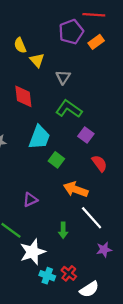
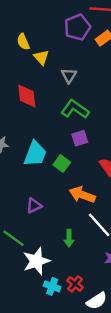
purple square: (86, 135) -> (80, 138), moved, turned 35
cyan trapezoid: (39, 137) -> (35, 154), moved

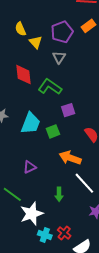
purple pentagon: (77, 27) -> (62, 32), moved
green L-shape: (75, 109) -> (50, 87), moved
green square: (62, 163) -> (53, 131), turned 32

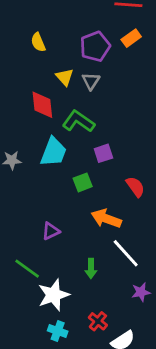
yellow triangle: (36, 42) -> (65, 77), moved
cyan trapezoid: (31, 123) -> (53, 152), moved
cyan cross: (45, 235) -> (58, 331), moved

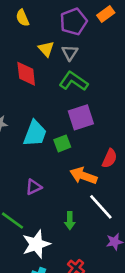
green L-shape: (78, 121) -> (73, 81), moved
cyan trapezoid: (53, 152) -> (35, 133), moved
purple square: (103, 153) -> (81, 117), size x1.5
red semicircle: (135, 187) -> (110, 158), moved, turned 60

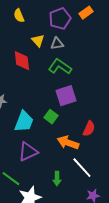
gray triangle: (70, 53) -> (57, 44), turned 48
cyan trapezoid: (35, 133) -> (24, 122), moved
green square: (62, 143) -> (51, 117), turned -32
purple triangle: (34, 187) -> (28, 152), size x1.5

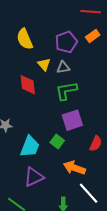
yellow semicircle: (19, 16) -> (25, 39), size x1.5
green L-shape: (60, 67) -> (66, 91), turned -45
red semicircle: (89, 129) -> (96, 144), moved

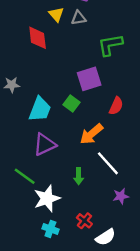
green L-shape: (66, 91) -> (110, 45), moved
orange arrow: (74, 168) -> (91, 134), turned -60

